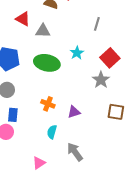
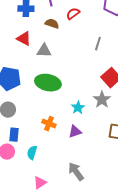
cyan star: (77, 53) -> (78, 108), moved
cyan semicircle: (52, 132) -> (32, 153), moved

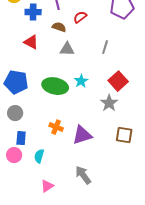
gray triangle: (44, 51) -> (67, 49), moved
cyan star: (78, 108) -> (81, 81), moved
purple triangle: (75, 132) -> (82, 135), size x1.5

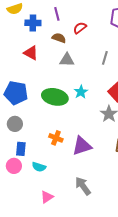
cyan semicircle: (39, 156) -> (39, 167), turned -88

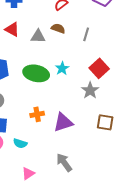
brown semicircle: (59, 38) -> (58, 28), moved
gray triangle: (67, 60) -> (38, 36), moved
orange cross: (56, 138) -> (37, 114), turned -32

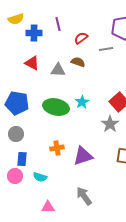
gray line: (86, 34) -> (106, 49), moved, turned 64
pink triangle: (28, 173) -> (48, 207), turned 32

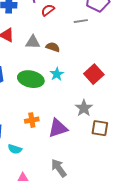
red semicircle: (81, 38) -> (48, 10), moved
brown semicircle: (78, 62) -> (53, 47), moved
gray star: (110, 124) -> (84, 108), moved

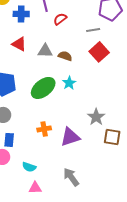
red square: (94, 74) -> (99, 52), moved
green ellipse: (31, 79) -> (43, 88), turned -50
cyan semicircle: (15, 149) -> (29, 167), moved

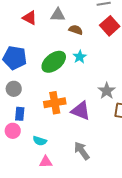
gray triangle: (45, 51) -> (58, 15), moved
orange cross: (44, 129) -> (55, 103), size x1.5
purple triangle: (70, 137) -> (81, 111), turned 40

